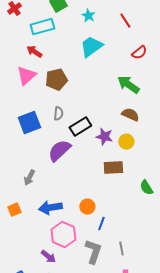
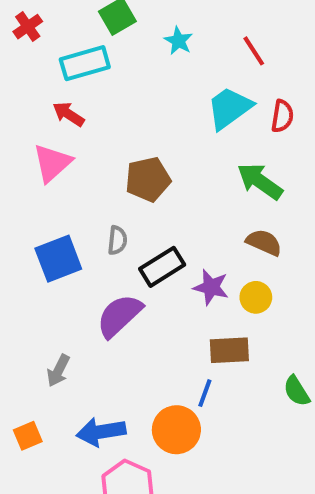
cyan trapezoid: (91, 47) -> (229, 108), moved
red semicircle: (139, 53) -> (282, 116), turned -42
brown pentagon: (56, 80) -> (148, 179), moved
orange circle: (87, 207) -> (176, 430), size x1.5
blue line: (101, 224) -> (205, 393), moved

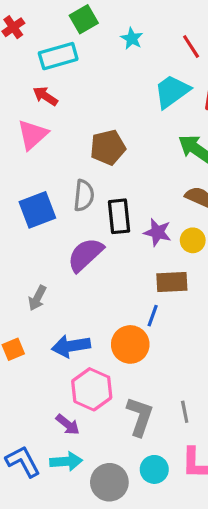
gray semicircle: (117, 240) -> (84, 195), size x1.4
black rectangle: (162, 267) -> (119, 216), turned -64

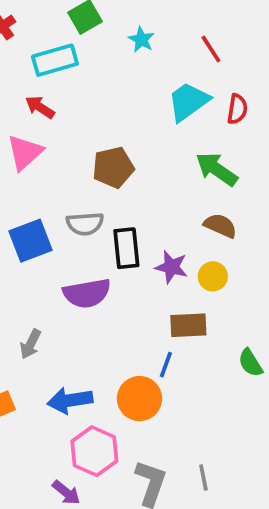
gray semicircle: (84, 195) -> (85, 224), turned 80
purple semicircle: (85, 255) -> (87, 293), turned -147

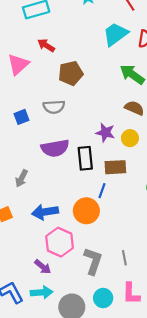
red arrow: (40, 107) -> (46, 45), moved
blue square: (30, 241) -> (22, 117), size x0.6
black rectangle: (126, 248) -> (85, 158), moved

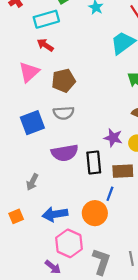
red arrow: (46, 45) -> (45, 45), moved
brown pentagon: (71, 73) -> (64, 81), moved
blue square: (22, 117) -> (32, 123), size x1.6

